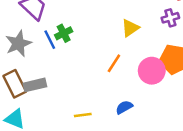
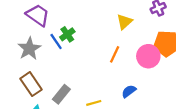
gray rectangle: (35, 85) -> (61, 94), moved, turned -30

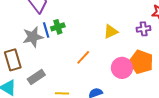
gray star: (29, 49) -> (33, 37), moved
orange line: (115, 54) -> (83, 57), moved

